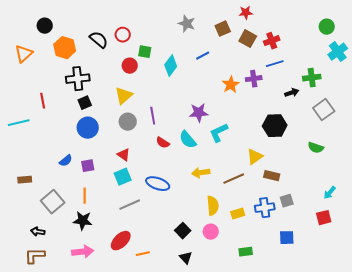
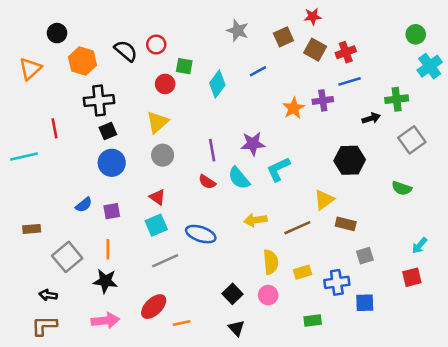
purple line: (153, 116) -> (212, 150), moved
blue cross: (265, 208) -> (337, 282), moved

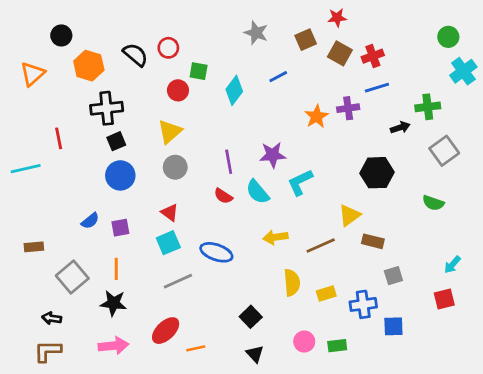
pink circle: (268, 295) -> (304, 342), moved

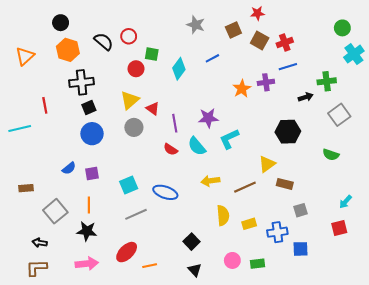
black circle: (61, 35) -> (61, 23), moved
red triangle: (170, 213) -> (153, 109), moved

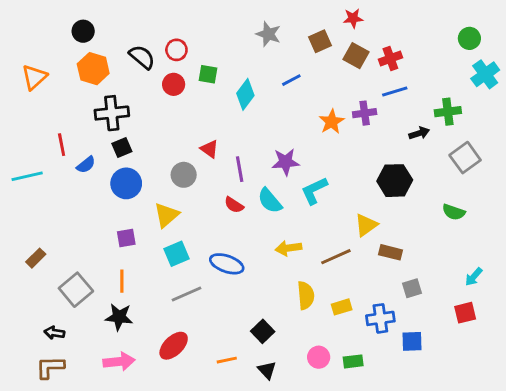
red circle: (136, 69) -> (174, 84), moved
yellow triangle: (130, 100) -> (166, 215), moved
blue semicircle: (69, 168) -> (86, 165), moved
brown rectangle: (26, 188) -> (36, 258), turned -40
orange line: (150, 266) -> (227, 360), moved

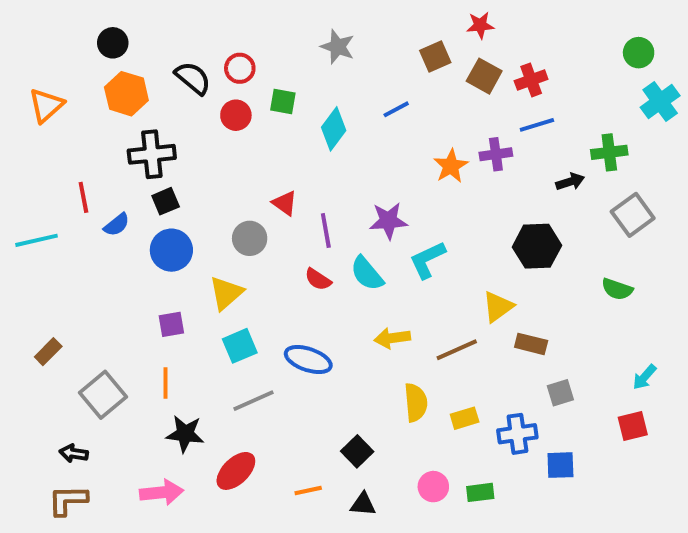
gray star: (268, 34) -> (338, 47), moved
black star: (119, 317) -> (185, 434), moved
black triangle: (267, 370) -> (363, 504), turned -42

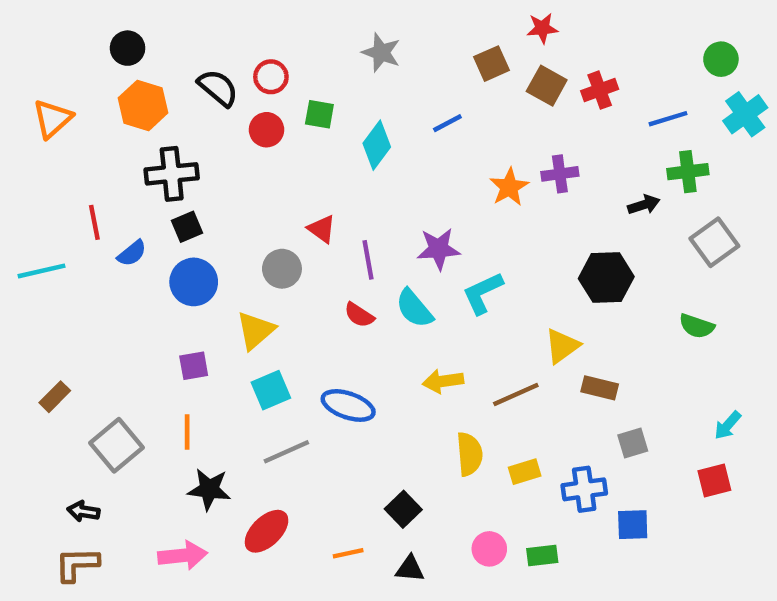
blue line: (537, 125) -> (668, 119), moved

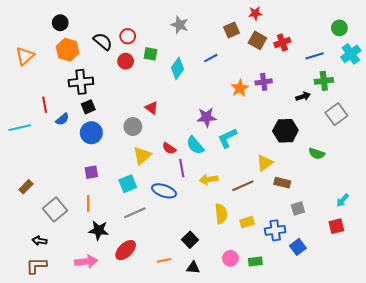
purple line: (368, 260) -> (182, 168), moved
green semicircle: (697, 326) -> (317, 154), moved
yellow triangle: (255, 330) -> (142, 156), moved
blue square: (633, 525) -> (298, 247), turned -35

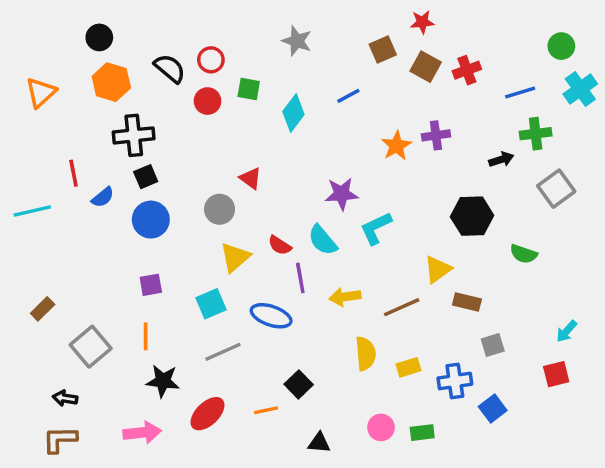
black square: (190, 240) -> (299, 384), moved
orange line: (164, 260) -> (266, 410), moved

